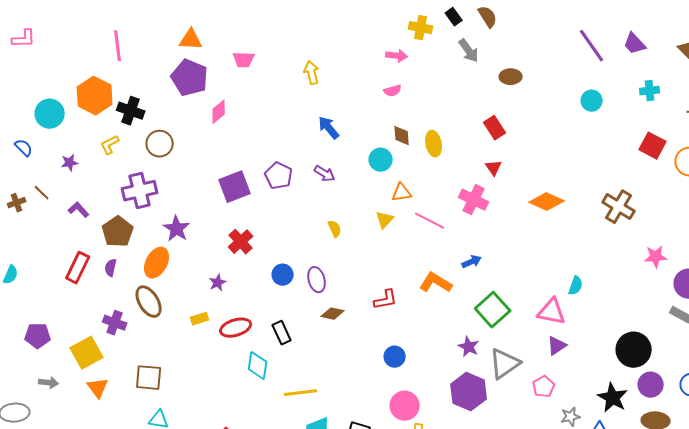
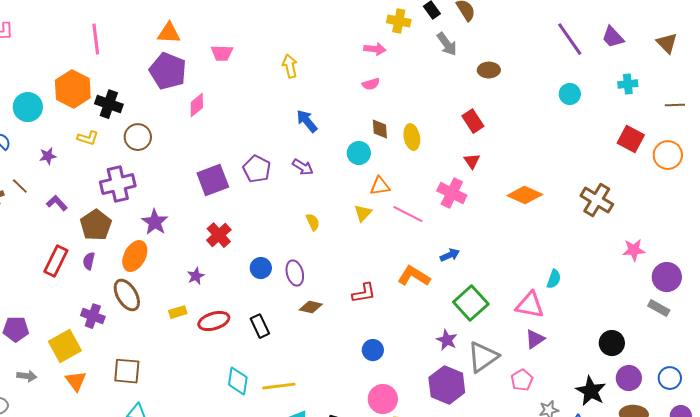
yellow L-shape: (110, 145) -> (88, 138), turned -135
black circle: (634, 350) -> (612, 343), size x0.7
cyan diamond: (258, 366) -> (238, 381), moved

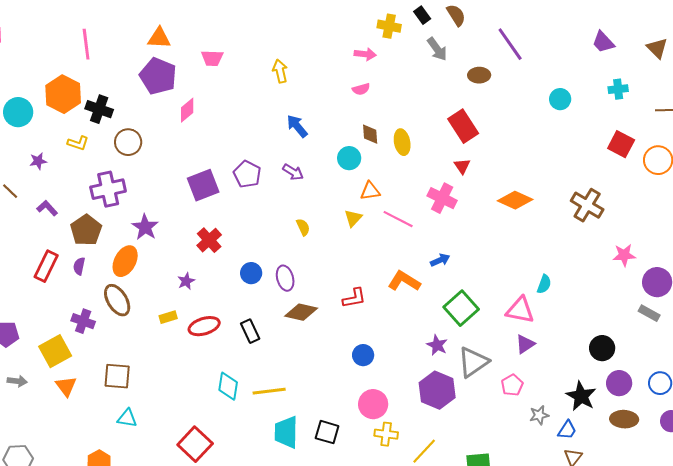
purple line: (570, 39) -> (510, 44), moved
red rectangle: (473, 121) -> (463, 126), size x1.4
brown diamond: (311, 307) -> (301, 312), size x1.4

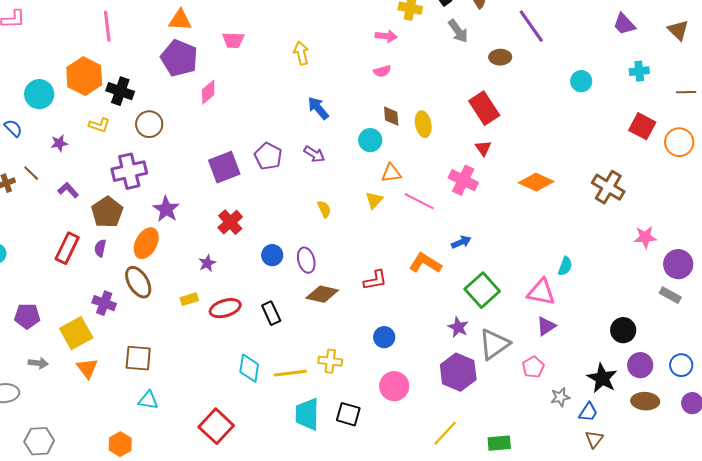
yellow cross: (386, 434) -> (330, 361), moved

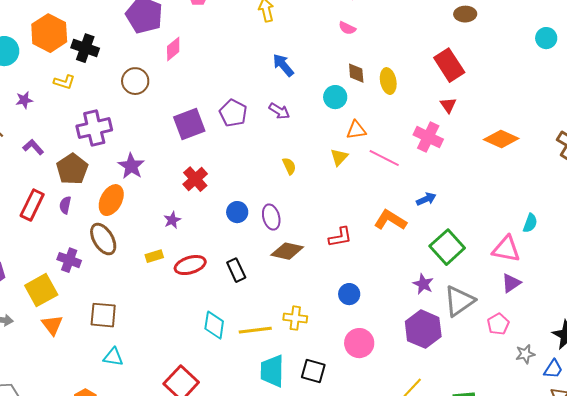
pink semicircle: (382, 71) -> (347, 28), turned 42
brown circle: (149, 124) -> (135, 81), moved

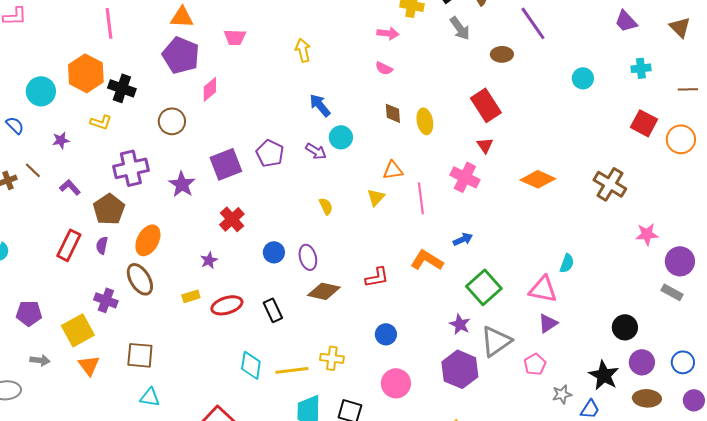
cyan circle: (335, 97) -> (341, 137), moved
pink line: (384, 158) -> (421, 198), turned 56
purple star: (131, 166) -> (182, 184), moved

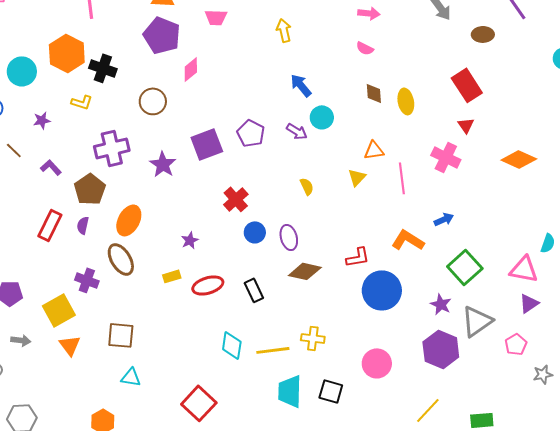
red cross: (232, 219) -> (236, 199), moved
blue circle: (386, 334) -> (382, 290), moved, size x1.8

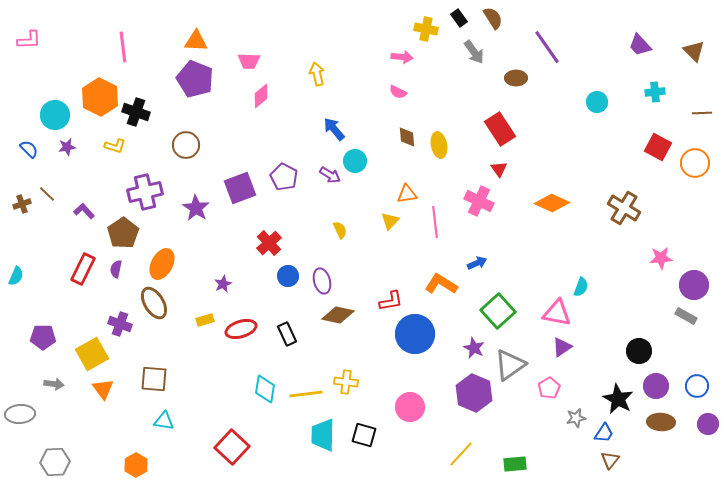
pink diamond: (191, 69) -> (261, 96), moved
purple star: (42, 120) -> (67, 147), moved

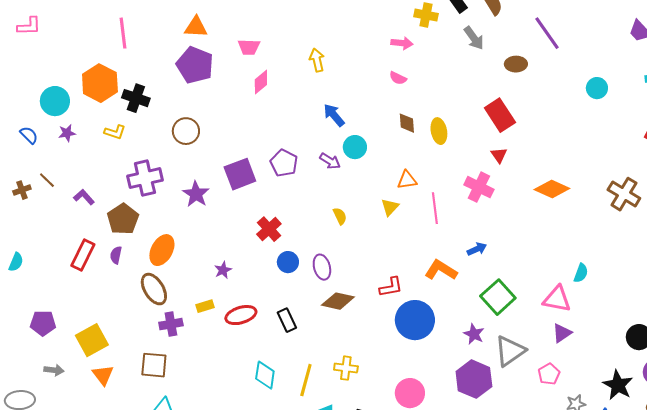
purple cross: (120, 324) -> (171, 324), moved, turned -30
yellow line: (306, 394) -> (306, 380), turned -68

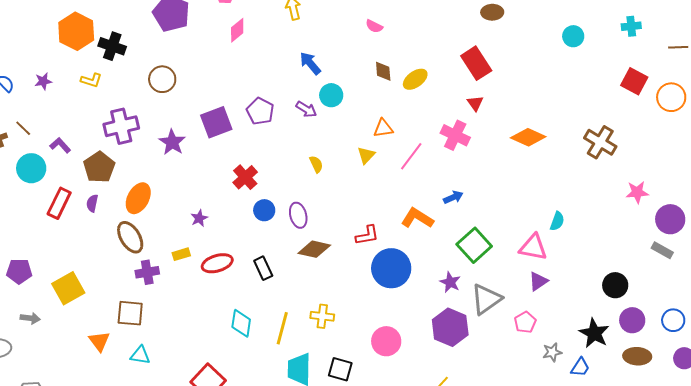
cyan circle: (55, 101) -> (31, 168), moved
yellow ellipse: (439, 131) -> (415, 79), turned 65
pink line: (435, 208) -> (411, 156), turned 44
orange triangle: (103, 375) -> (99, 341), moved

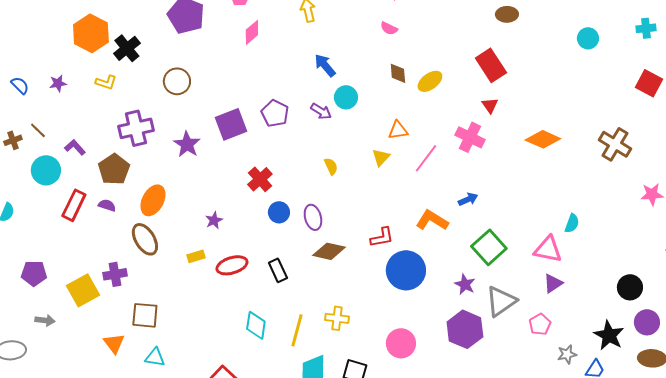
black cross: (112, 46) -> (127, 48), turned 32
purple semicircle: (92, 203) -> (107, 205), turned 96
purple cross: (147, 272) -> (115, 274), moved

